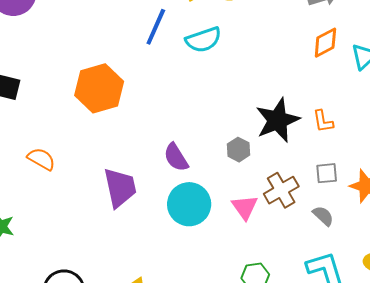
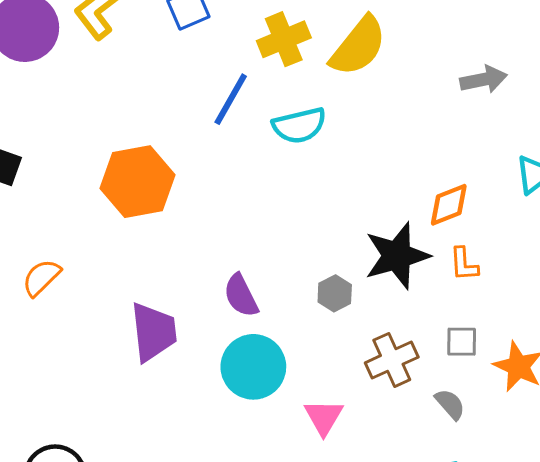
orange diamond: (325, 43) -> (449, 205), moved
orange semicircle: (41, 159) -> (41, 278), turned -80
pink triangle: (245, 207) -> (324, 417), moved

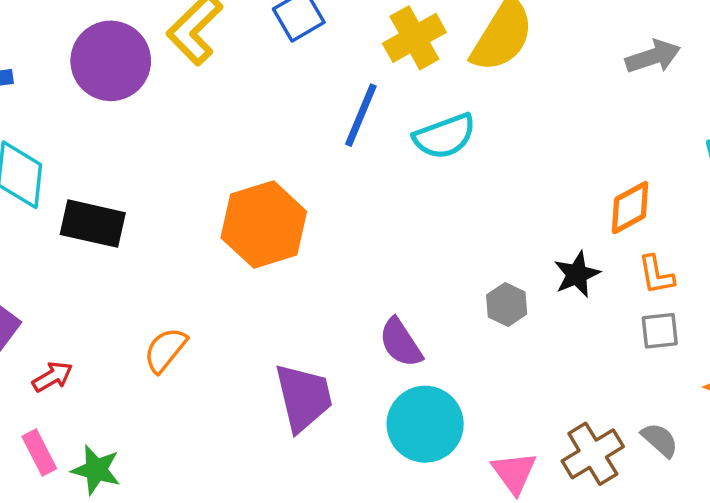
black star: (397, 256) -> (577, 274), size x0.6
gray hexagon: (335, 293) -> (507, 304), moved
gray square: (462, 342) -> (660, 331), moved
brown cross: (392, 360) -> (593, 454), moved

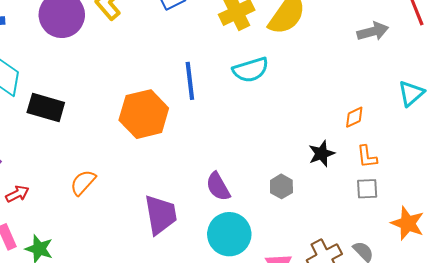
blue line: (361, 115) -> (190, 81), moved, turned -33
orange diamond: (630, 208) -> (354, 117), size x0.7
gray hexagon: (507, 304) -> (281, 186), moved

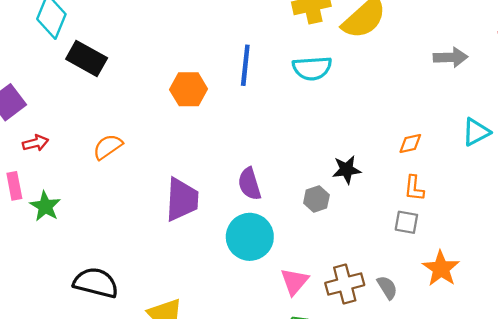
orange hexagon: (144, 114) -> (189, 89), size x0.7
black star: (322, 154) -> (347, 170), moved

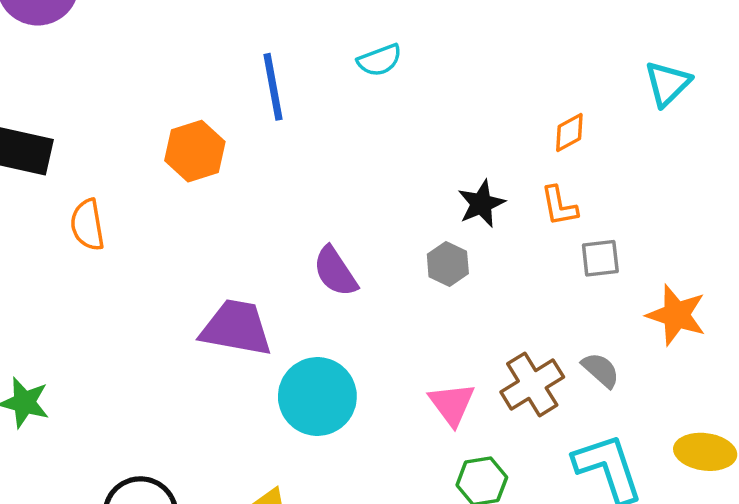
cyan semicircle: (312, 68) -> (379, 60), size x0.7
orange semicircle: (108, 147) -> (87, 225), moved, turned -48
orange L-shape: (414, 188) -> (559, 206), moved
purple trapezoid: (182, 199) -> (236, 328), turned -66
cyan circle: (250, 237) -> (317, 397), moved

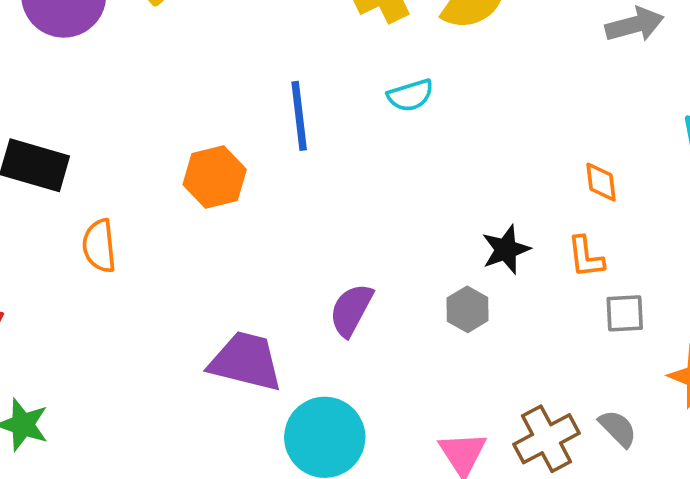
orange diamond: (569, 133) -> (601, 182), turned -72
purple semicircle: (335, 272) -> (351, 310), turned 58

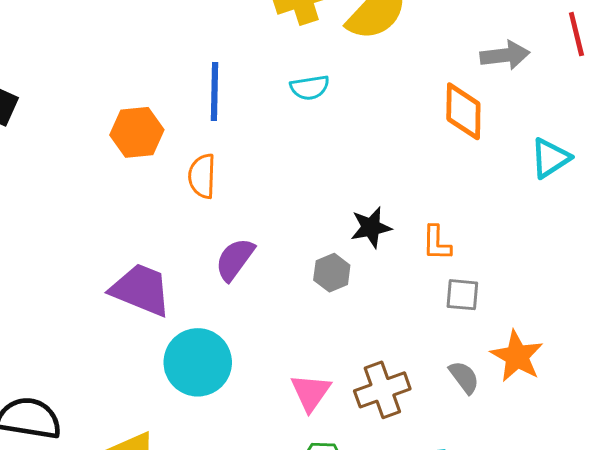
orange diamond: (601, 182) -> (463, 111), moved, size x1.6
orange semicircle: (99, 246) -> (202, 176), moved
gray semicircle: (618, 428) -> (464, 377), moved

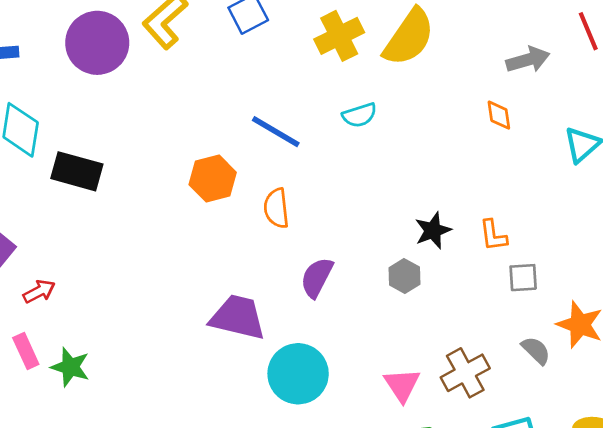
blue line: (215, 91) -> (276, 132), turned -52
orange diamond: (463, 111) -> (499, 115), size x0.6

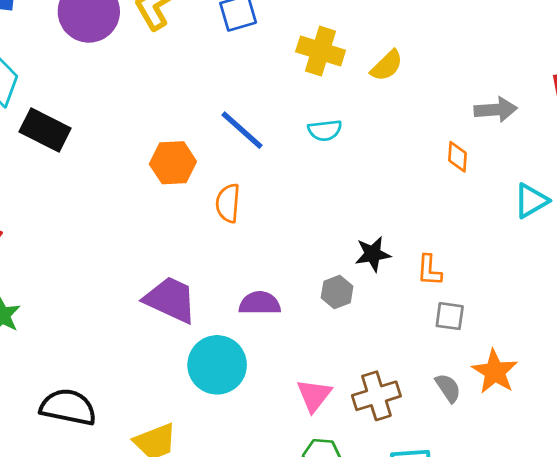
yellow cross: (339, 36) -> (321, 51), turned 33
yellow semicircle: (409, 37) -> (387, 66), size x0.6
purple semicircle: (317, 277) -> (260, 303), moved, turned 51

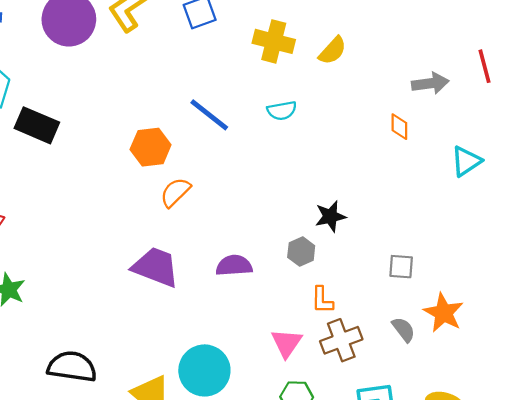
orange semicircle: (228, 203) -> (175, 192), moved, turned 44
orange L-shape: (429, 270) -> (322, 300), moved
cyan circle: (217, 365) -> (204, 370), moved

